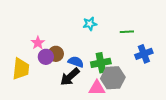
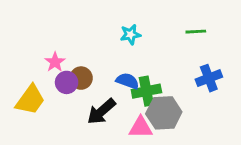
green line: (127, 32) -> (196, 32), moved
blue semicircle: (76, 62) -> (128, 81), moved
yellow trapezoid: (21, 69) -> (30, 100), turned 30

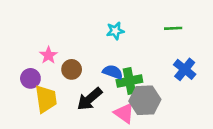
blue cross: (209, 78) -> (185, 69), turned -30
purple circle: (67, 82) -> (30, 78), moved
yellow trapezoid: (30, 100) -> (46, 99), moved, turned -44
pink triangle: (141, 127) -> (124, 113), turned 35

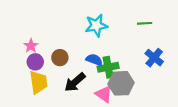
cyan star: (115, 31) -> (96, 25), size x1.5
pink star: (48, 55) -> (31, 46), moved
purple circle: (30, 78) -> (35, 62), moved

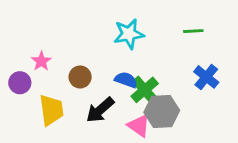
purple circle: (35, 62) -> (20, 83), moved
green cross: (108, 67) -> (145, 90), turned -30

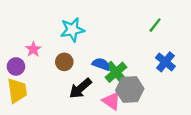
green line: (193, 31) -> (155, 25), turned -49
cyan star: (129, 34) -> (72, 30), moved
yellow trapezoid: (51, 110) -> (17, 91), moved

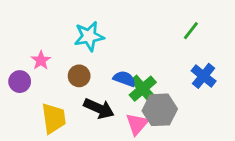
black arrow: (80, 88) -> (99, 108), turned -115
yellow trapezoid: (17, 91) -> (54, 118), moved
pink triangle: (111, 101) -> (137, 124), turned 36

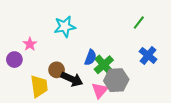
brown circle: (79, 76) -> (57, 70), moved
blue semicircle: (124, 79) -> (90, 57), turned 91

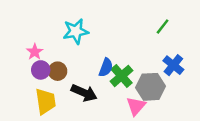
purple circle: (14, 60) -> (41, 70), moved
brown circle: (57, 70) -> (58, 71), moved
gray hexagon: (116, 80) -> (150, 87), moved
pink triangle: (100, 90) -> (136, 106), moved

